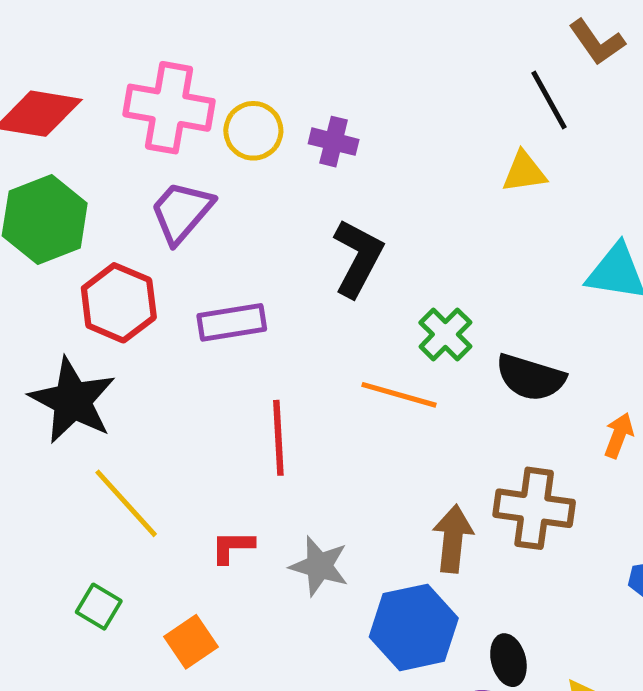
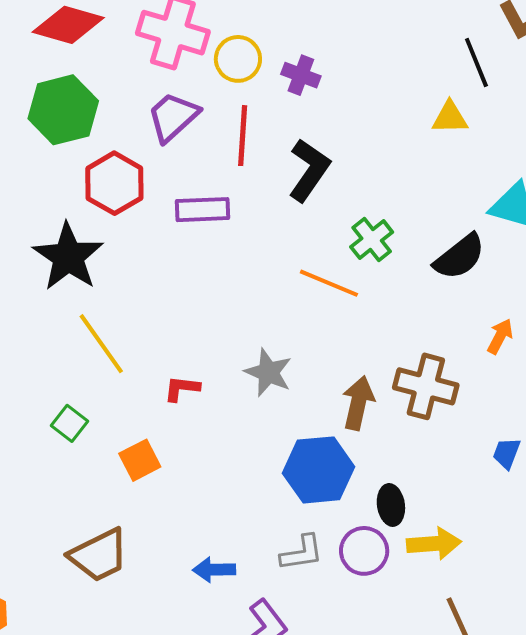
black semicircle: (531, 377) -> (460, 257), moved, turned -62
red line: (278, 438) -> (243, 136), moved
gray star: (319, 566) -> (268, 372), moved

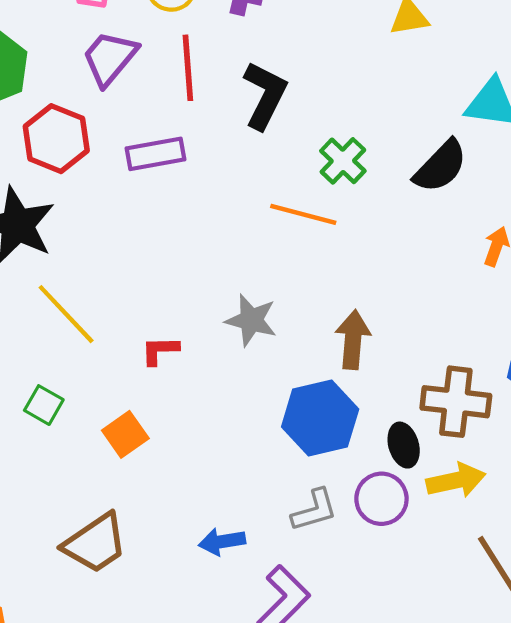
brown cross: (426, 386) -> (456, 402), moved

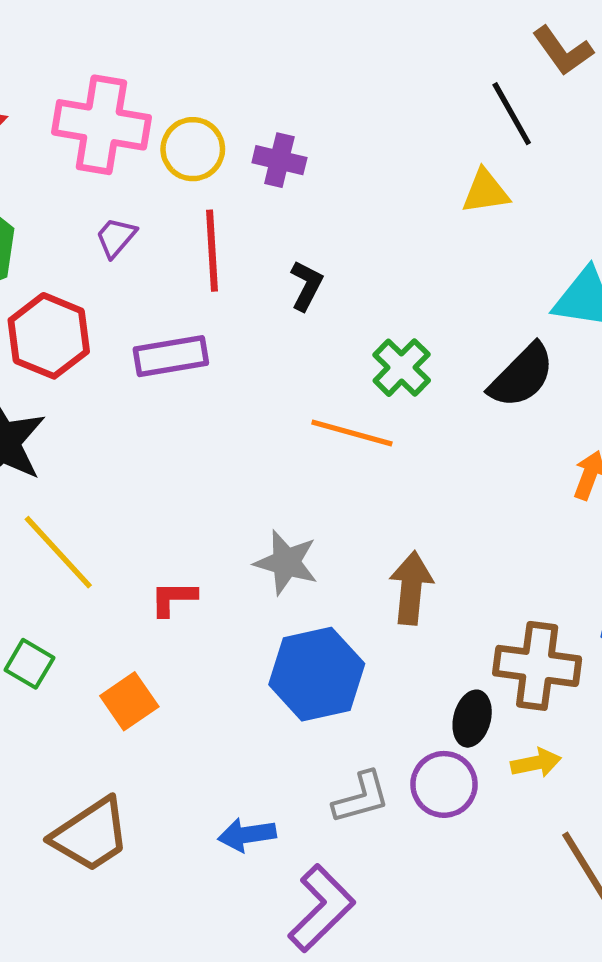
purple trapezoid: (110, 58) -> (116, 237), size x0.6
black L-shape: (265, 95) -> (306, 286), size x0.6
blue hexagon: (320, 418) -> (317, 674), moved
black ellipse: (404, 445) -> (472, 719), turned 30
yellow arrow: (456, 480) -> (536, 763), size x0.7

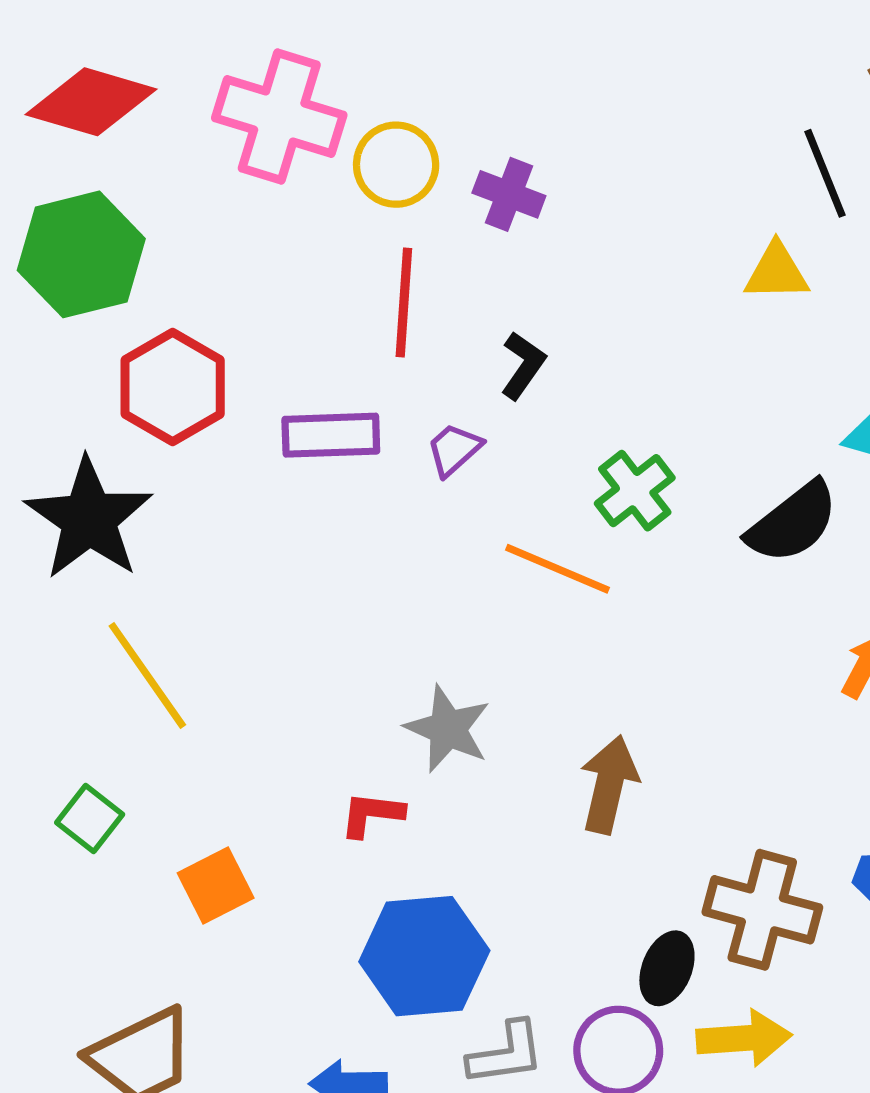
purple trapezoid: (116, 237) -> (454, 450), moved
red L-shape: (173, 598) -> (372, 814), moved
blue hexagon: (317, 674) -> (424, 956), moved
yellow arrow: (536, 763) -> (744, 1038), size x1.4

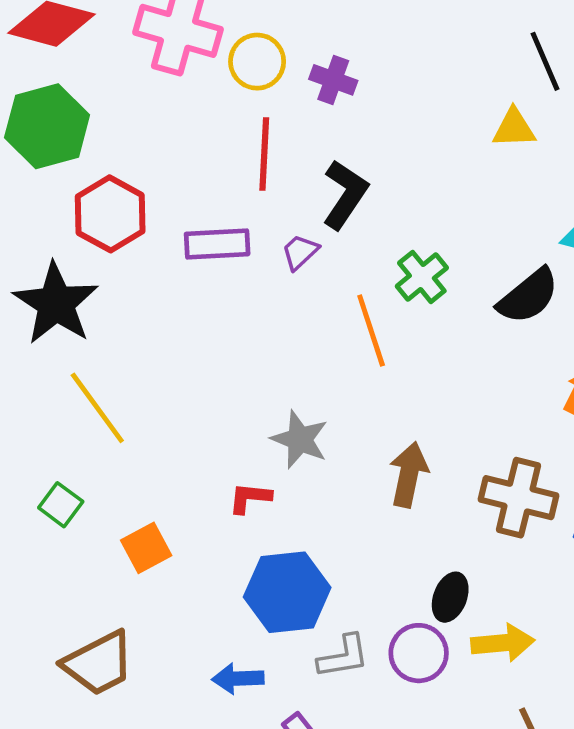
black L-shape: (523, 365) -> (345, 194), size x1.5
orange line: (557, 569) -> (371, 330), turned 50
brown cross: (762, 910) -> (518, 498), moved

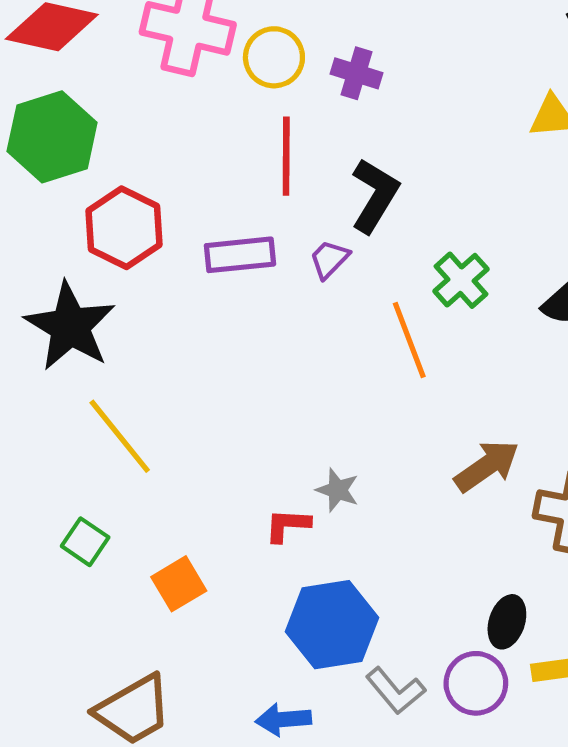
gray star: (300, 439) -> (337, 490), moved, size x0.7
brown arrow: (409, 475) -> (487, 466), moved, turned 46
gray L-shape: (343, 657) -> (395, 691), turned 62

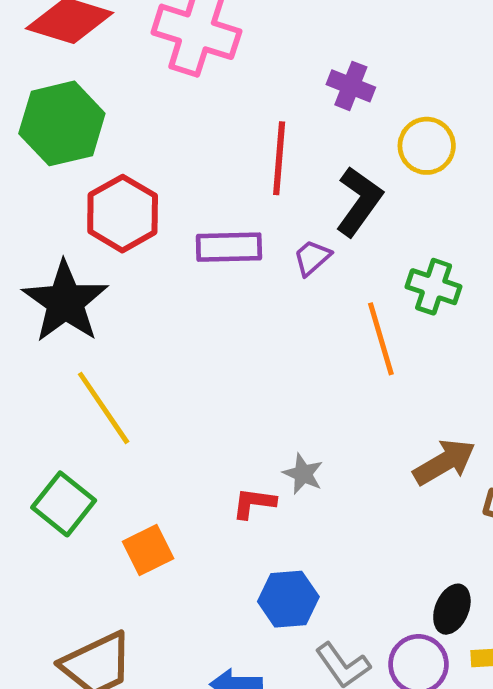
yellow circle: (274, 57) -> (427, 146), moved
green cross: (461, 280) -> (434, 287), turned -34
green square: (85, 542) -> (64, 504), size x1.4
blue hexagon: (332, 625) -> (288, 599), size x0.7

